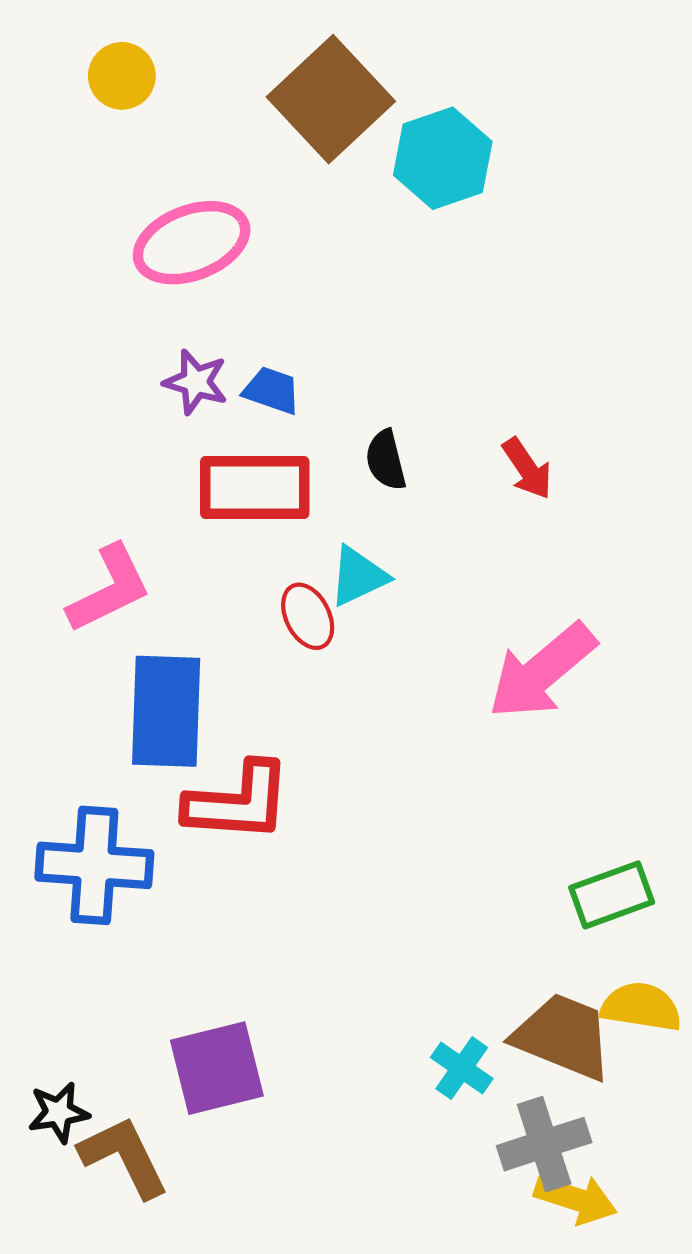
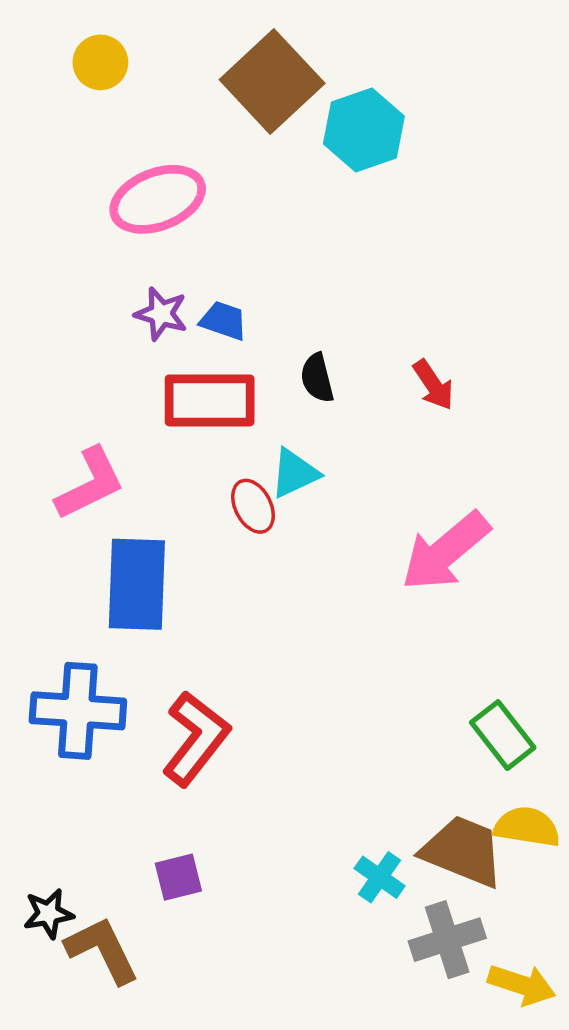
red L-shape: (238, 802) -> (196, 739), moved, turned -56
green rectangle: (612, 895) -> (503, 735), turned 72
purple square: (217, 1068) -> (178, 877), size x0.6
yellow arrow: (576, 1199) -> (522, 985), moved

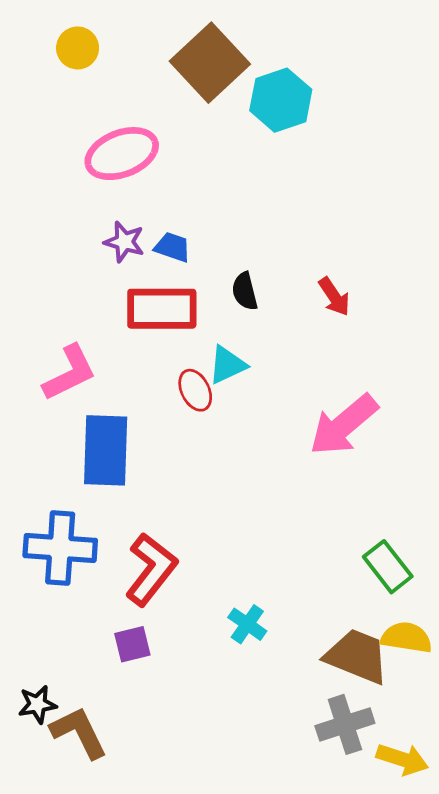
purple square: (178, 877) -> (132, 644), moved
cyan cross: (380, 877) -> (247, 624), moved

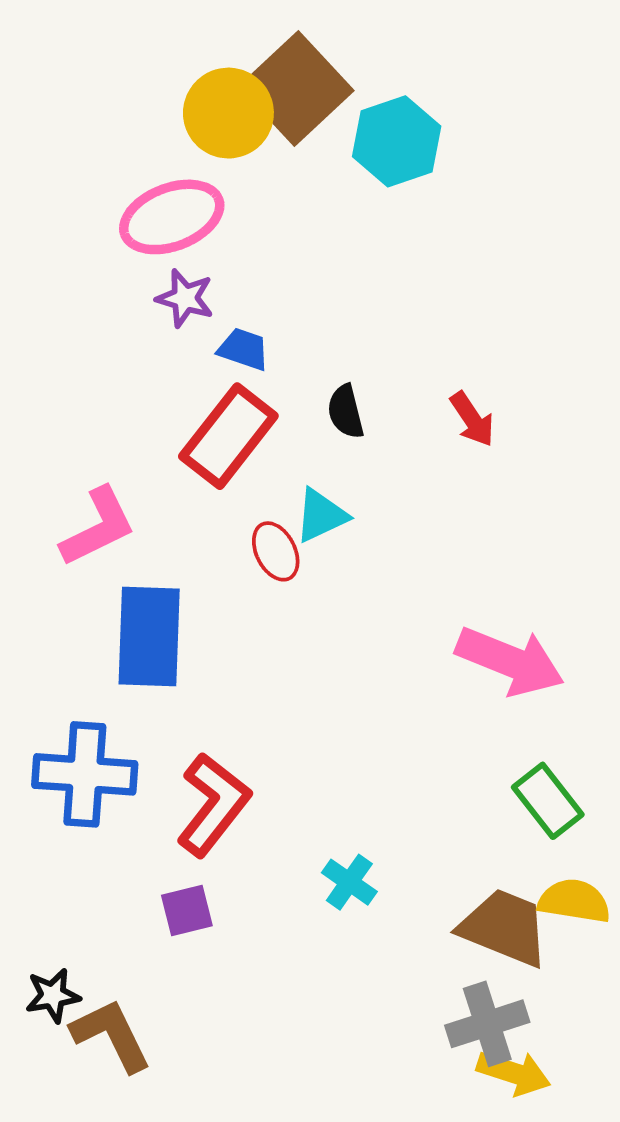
yellow circle: (78, 48) -> (228, 113), moved, size x1.5
purple star: (124, 242) -> (185, 298), moved
red rectangle: (162, 309) -> (228, 436), turned -52
pink arrow: (344, 425) -> (510, 661), moved, turned -118
yellow arrow: (402, 759) -> (514, 1073), moved

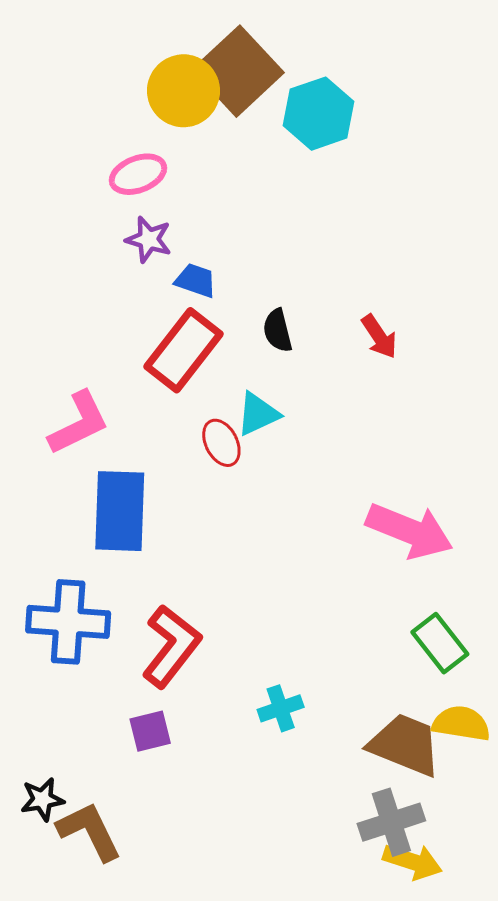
pink ellipse: (172, 217) -> (138, 174), size x0.7
cyan cross: (349, 882) -> (281, 708), turned 36

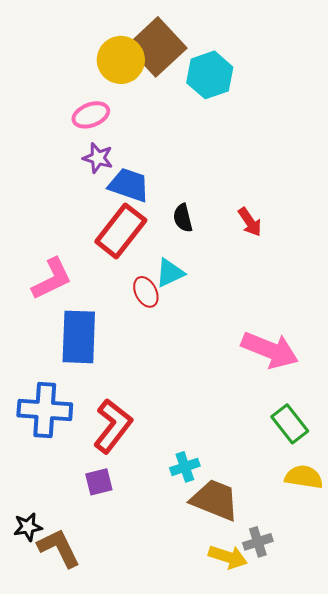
blue trapezoid: (196, 280) -> (129, 185), size x1.5
brown trapezoid: (405, 745) -> (215, 500), moved
gray cross: (391, 822) -> (258, 542), size x0.7
yellow arrow: (413, 862) -> (228, 557), moved

